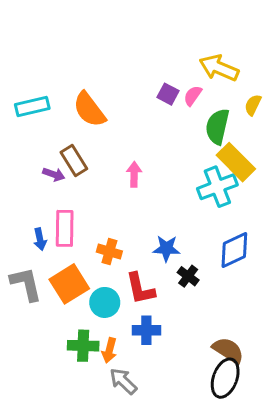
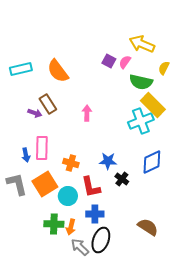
green semicircle: (217, 127) -> (141, 82), turned -90
black ellipse: (225, 378) -> (101, 240), moved

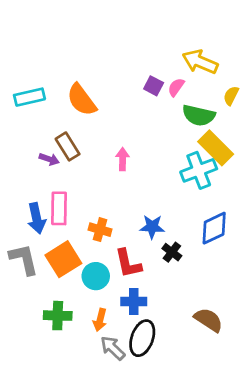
blue arrow: (26, 155) -> (37, 218), size x1.5
green cross: (54, 224) -> (58, 316), moved

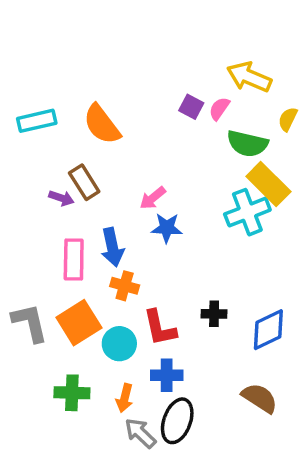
pink arrow: (123, 159) -> (153, 198), turned -130
blue arrow: (37, 218) -> (112, 247), moved
blue star: (152, 227) -> (167, 228), moved
blue diamond: (214, 228) -> (268, 330), moved
black cross: (172, 252) -> (214, 314), turned -36

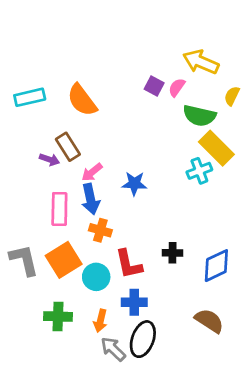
pink arrow: (153, 198) -> (92, 172), moved
cyan cross: (247, 212) -> (199, 171), size x0.7

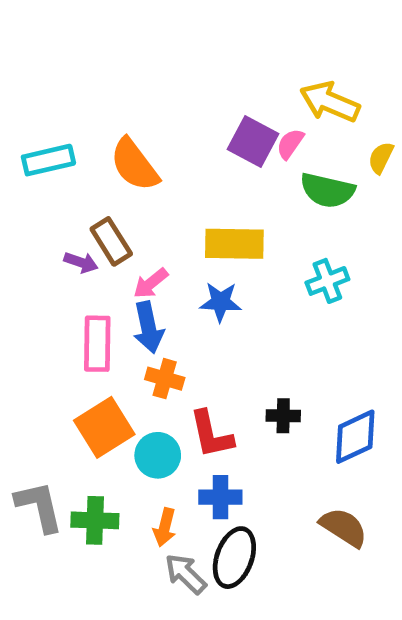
purple square: (154, 86) -> (253, 141), size x1.5
yellow rectangle: (216, 148) -> (234, 244), moved, turned -44
gray L-shape: (24, 260) -> (39, 506), moved

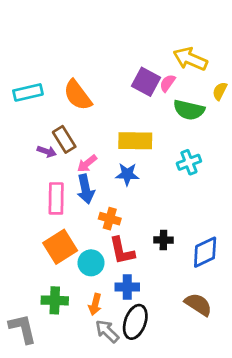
orange cross: (165, 379) -> (110, 219), moved
gray L-shape: (39, 506) -> (23, 329), moved

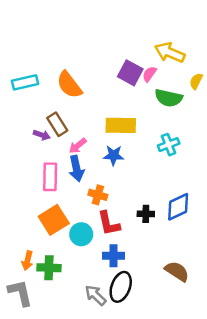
blue diamond: (205, 252) -> (178, 207), moved
orange arrow: (95, 304) -> (27, 261), moved

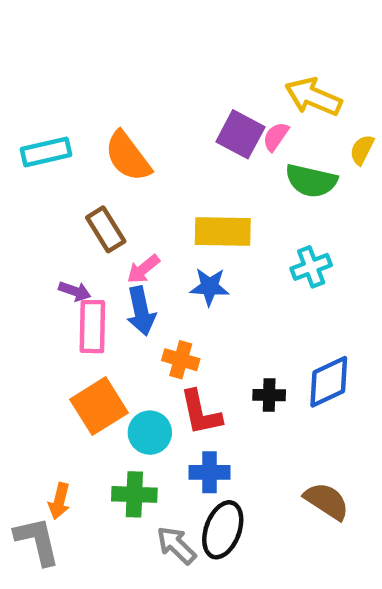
purple arrow: (42, 135) -> (75, 291), moved
orange arrow: (27, 261) -> (59, 501), moved
green cross: (49, 268) -> (134, 494), moved

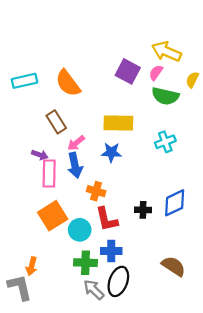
pink semicircle: (276, 137) -> (156, 73), moved
green cross: (134, 494) -> (86, 263), moved

